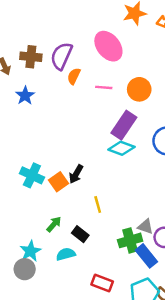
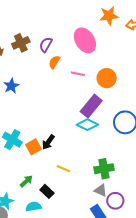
purple semicircle: (61, 56) -> (46, 45), size x0.7
brown cross: (31, 57) -> (21, 43), turned -36
blue star: (25, 96) -> (11, 86), moved
yellow line: (98, 205) -> (64, 169), turned -56
green cross: (130, 240) -> (104, 169), moved

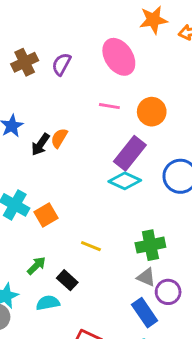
orange semicircle: (54, 62) -> (59, 138), moved
black arrow: (48, 142) -> (40, 144), moved

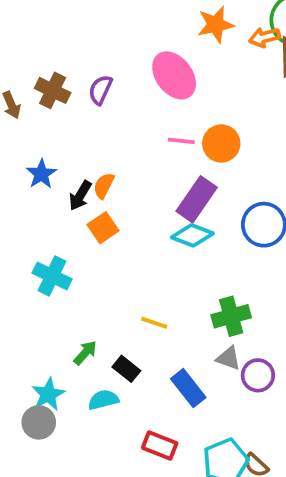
brown cross: (25, 62) -> (53, 90), turned -35
pink line: (109, 106) -> (181, 141), moved
orange square: (46, 215) -> (103, 228), moved
blue rectangle: (145, 313) -> (188, 388), moved

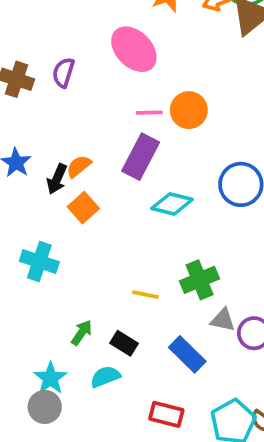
orange semicircle: (104, 186) -> (79, 166), turned 32
purple rectangle: (197, 199) -> (141, 157), moved
green cross: (231, 316) -> (200, 280), moved

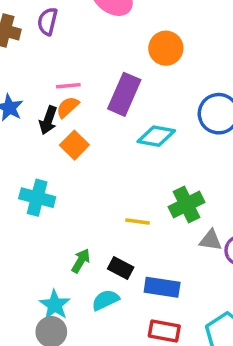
pink line: (149, 113) -> (68, 86), moved
blue rectangle: (187, 354) -> (162, 287), moved, turned -32

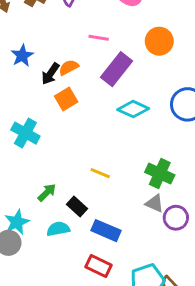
pink line: (68, 86) -> (99, 38), moved
green cross: (186, 204) -> (160, 174), moved, turned 36

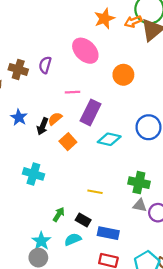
orange circle: (159, 41) -> (123, 75), moved
orange square: (66, 99) -> (68, 142), moved

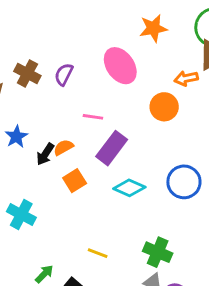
orange arrow: (133, 22) -> (186, 78), moved

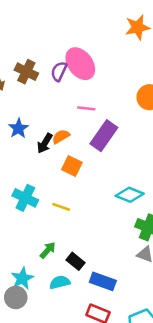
pink ellipse: (120, 66) -> (80, 64), moved
orange square: (75, 181) -> (72, 166), turned -30
cyan diamond: (129, 188) -> (130, 195), moved
yellow line: (98, 253) -> (61, 207), moved

